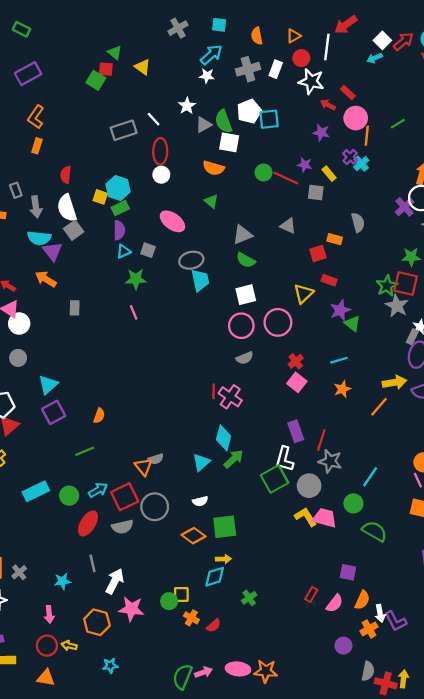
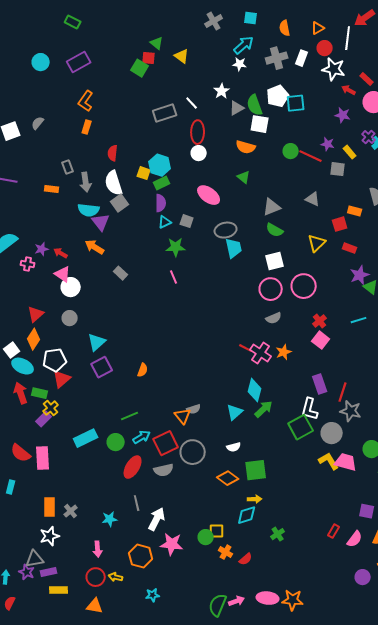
yellow triangle: (303, 294) -> (317, 243), moved
gray rectangle: (75, 308) -> (121, 273), turned -48
orange star: (342, 389) -> (284, 352), moved
red line: (214, 391) -> (246, 348), turned -64
green line: (85, 451) -> (130, 416), moved

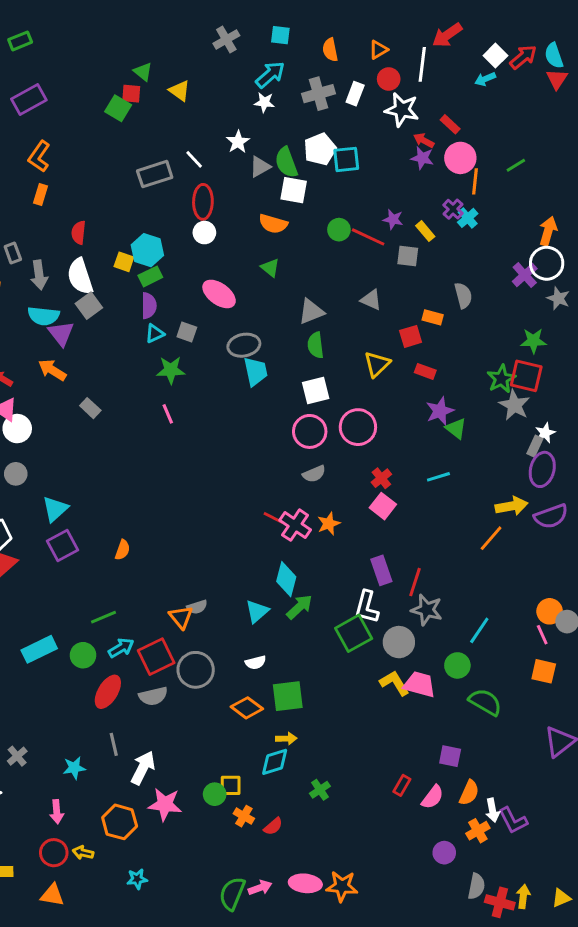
green rectangle: (73, 22) -> (20, 41), turned -49
purple star: (343, 115) -> (422, 158), moved
green semicircle: (275, 230) -> (316, 345), turned 54

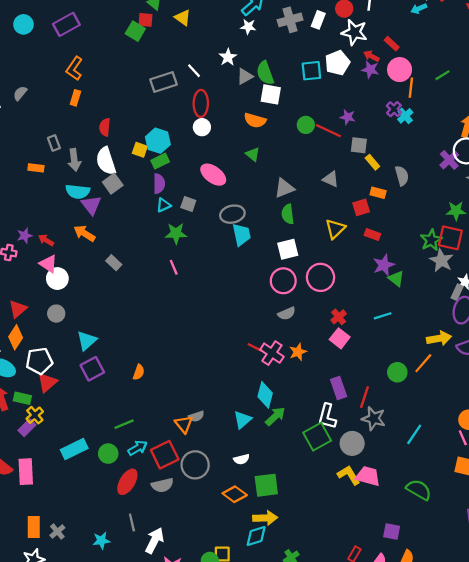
white pentagon: (320, 149) -> (337, 63), moved
yellow rectangle: (425, 231) -> (372, 162), moved
green circle: (457, 665) -> (397, 372), moved
yellow arrow: (286, 739) -> (265, 518), size x1.5

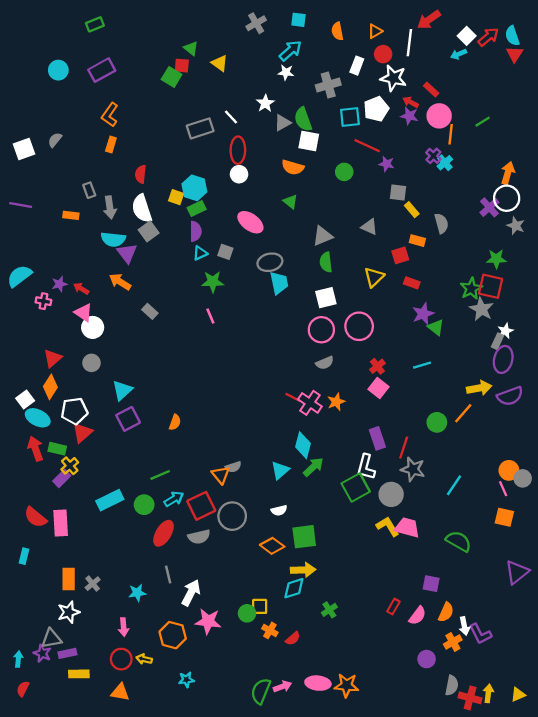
gray cross: (290, 20) -> (328, 85), moved
red line: (328, 131) -> (367, 146), moved

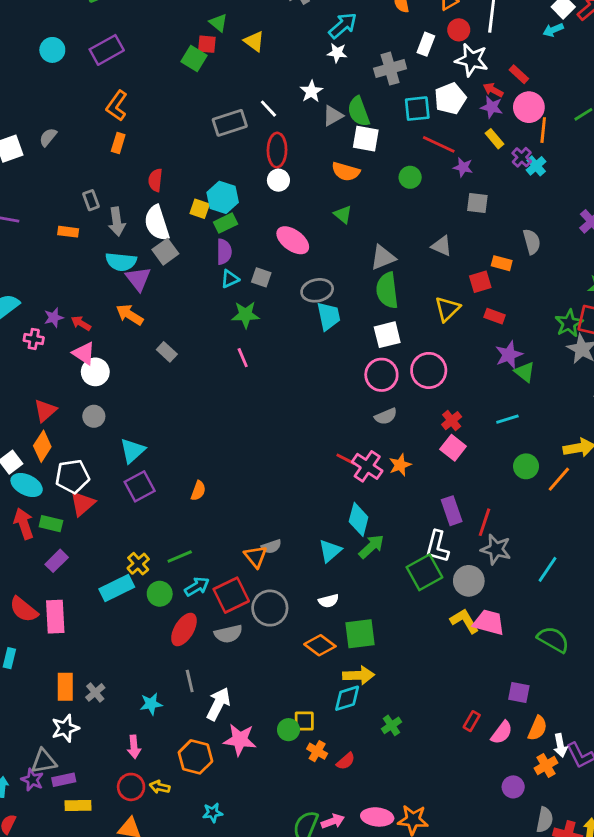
yellow rectangle: (412, 210) -> (495, 139), moved
green semicircle: (326, 262) -> (387, 290), size x1.4
green circle: (437, 422) -> (526, 466), moved
yellow cross: (70, 466) -> (138, 564), moved

